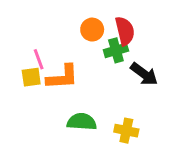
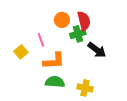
pink line: (39, 59) -> (41, 40), moved
yellow square: (31, 77) -> (21, 52), turned -32
orange L-shape: (62, 77) -> (54, 61), moved

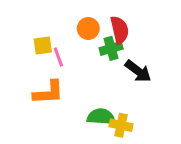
yellow square: (21, 52) -> (43, 46), moved, turned 32
orange L-shape: (54, 61) -> (48, 93), moved
green semicircle: (55, 82) -> (101, 117), moved

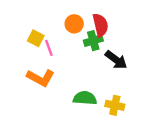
yellow square: (43, 46) -> (36, 38), turned 35
orange L-shape: (48, 93) -> (41, 78), turned 32
yellow cross: (121, 125) -> (115, 105), moved

